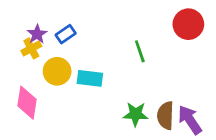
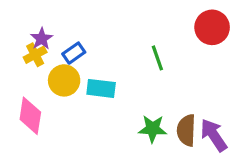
blue rectangle: (66, 34) -> (74, 53), moved

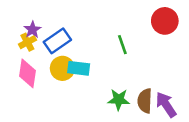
blue rectangle: (74, 53) -> (57, 41), size x1.5
yellow circle: (64, 80) -> (62, 68), moved
pink diamond: (30, 116) -> (27, 73), moved

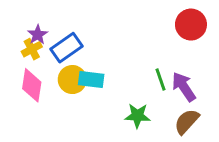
green line: (122, 45) -> (161, 80), moved
brown semicircle: (145, 101) -> (187, 121), moved, turned 40
purple arrow: (166, 105) -> (184, 87), moved

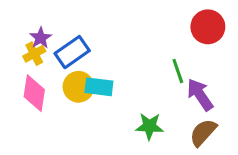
green line: (161, 80) -> (178, 71), moved

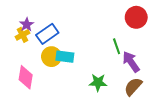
pink diamond: (34, 93) -> (26, 77), moved

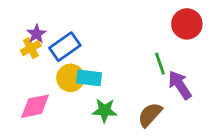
pink diamond: (26, 77) -> (35, 106), turned 70
green star: (98, 82) -> (105, 110), moved
brown semicircle: (133, 87) -> (150, 115), moved

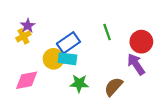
red circle: (187, 24) -> (141, 42), moved
blue rectangle: (65, 47) -> (68, 43), moved
green line: (160, 64) -> (107, 32), moved

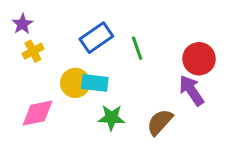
purple star: (28, 26) -> (22, 24), moved
green line: (107, 32) -> (137, 48), moved
blue rectangle: (68, 43) -> (96, 38), moved

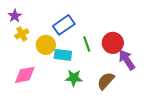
green line: (137, 48) -> (87, 44), moved
red circle: (199, 59) -> (113, 43), moved
yellow circle: (75, 83) -> (46, 45), moved

